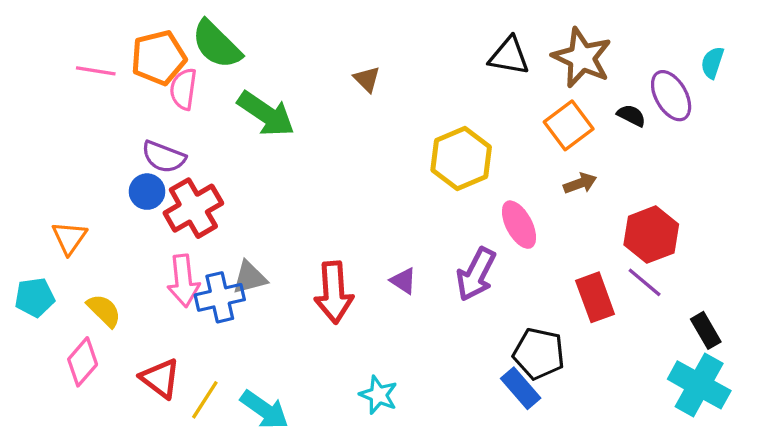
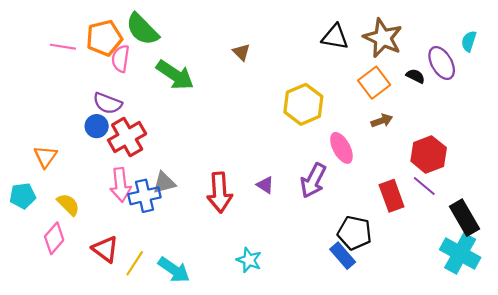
black rectangle: (706, 330) -> (464, 218), size x1.5

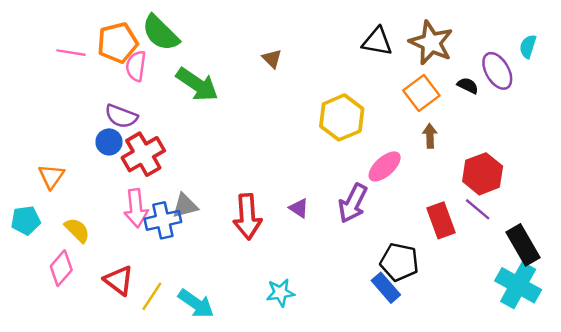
brown arrow: (382, 121) -> (430, 136), turned -72
pink ellipse: (341, 148) -> (385, 166), turned 76
cyan star: (249, 260) -> (280, 293), turned -30

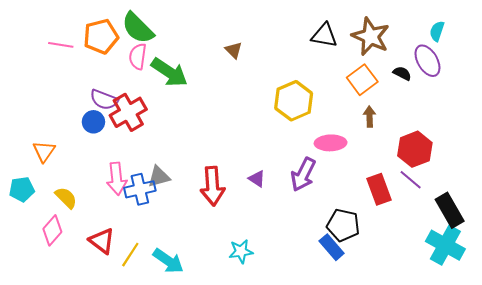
cyan semicircle: (528, 46) -> (437, 31), moved
pink semicircle: (136, 66) -> (138, 56), moved
red cross: (143, 154) -> (128, 112), moved
pink ellipse: (385, 166) -> (331, 143), turned 40

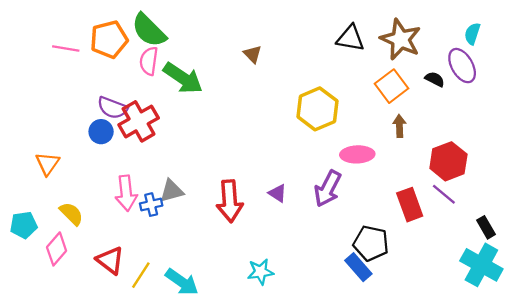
cyan pentagon: (22, 189) -> (24, 225), moved
blue cross: (140, 189) -> (151, 205), size x0.7
black rectangle: (450, 210) -> (486, 227), size x0.6

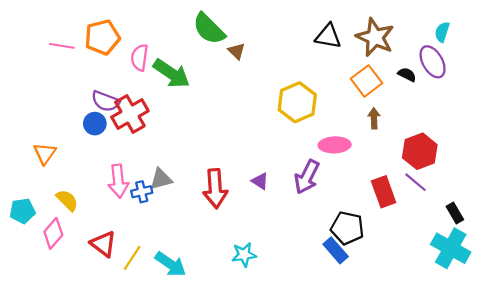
green semicircle: (149, 30) -> (209, 29), moved

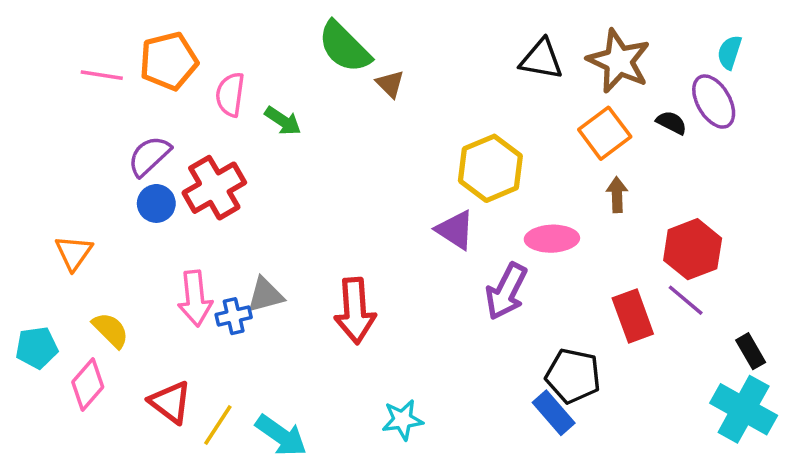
green arrow: (172, 74) -> (283, 121), size x0.6
purple semicircle: (105, 101) -> (149, 156), moved, turned 116
purple triangle: (260, 181) -> (455, 230), moved, size x1.4

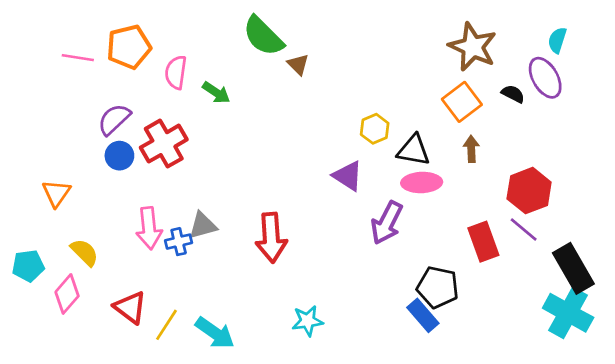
black triangle: (541, 59) -> (414, 150), moved
yellow hexagon: (490, 168) -> (375, 129), size x0.6
black rectangle: (751, 351) -> (573, 268), size x1.8

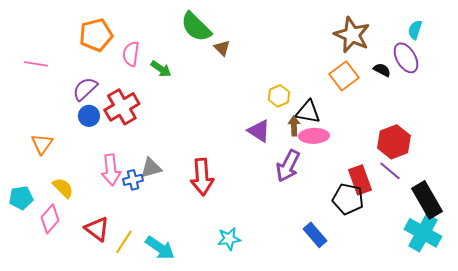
pink line: (78, 58) -> (36, 64), moved
brown arrow: (471, 149) -> (294, 126), moved
black pentagon: (438, 287) -> (348, 199), moved

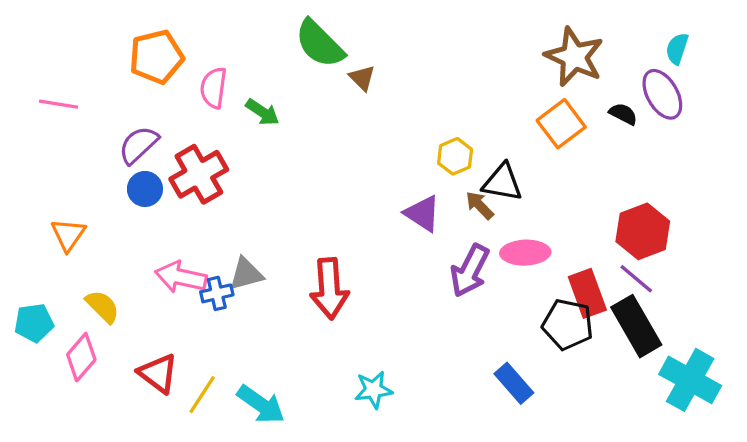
brown arrow: (294, 126) -> (480, 205), turned -42
pink ellipse: (314, 136) -> (525, 253), moved
pink arrow: (111, 170) -> (181, 277), turned 108
black rectangle: (427, 200) -> (636, 326), moved

